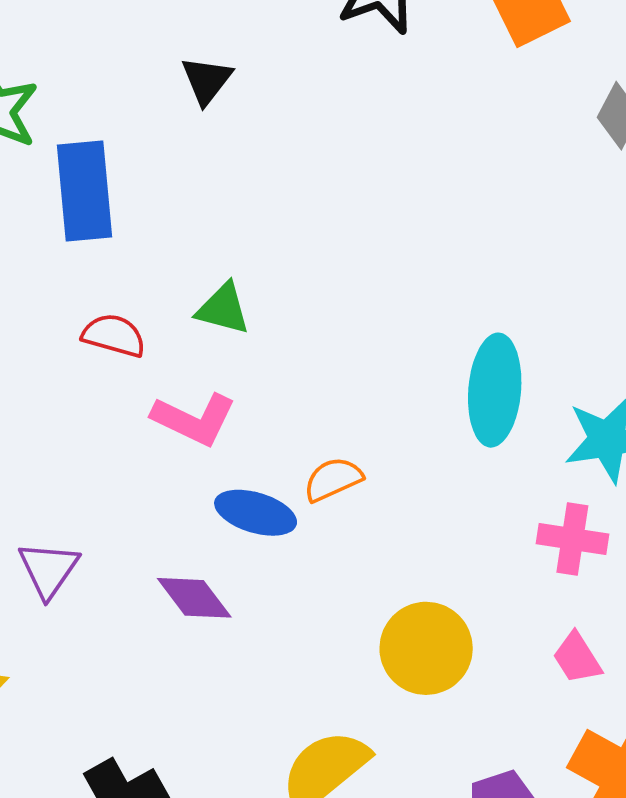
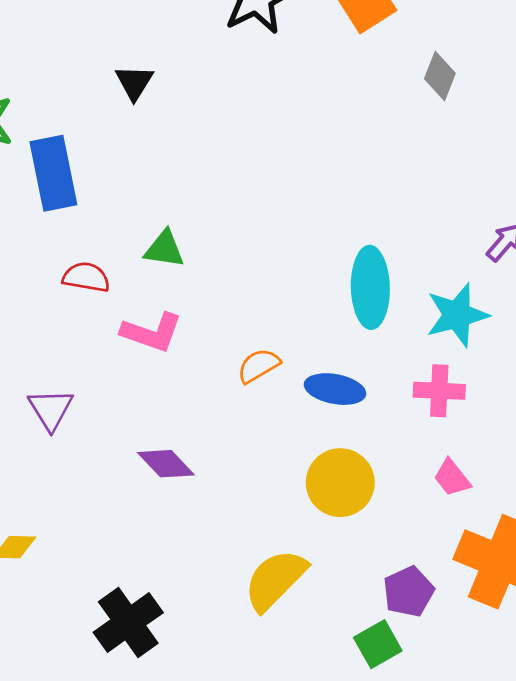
blue ellipse: (256, 513) -> (335, 389), moved
purple triangle: (48, 569) -> (51, 409), moved

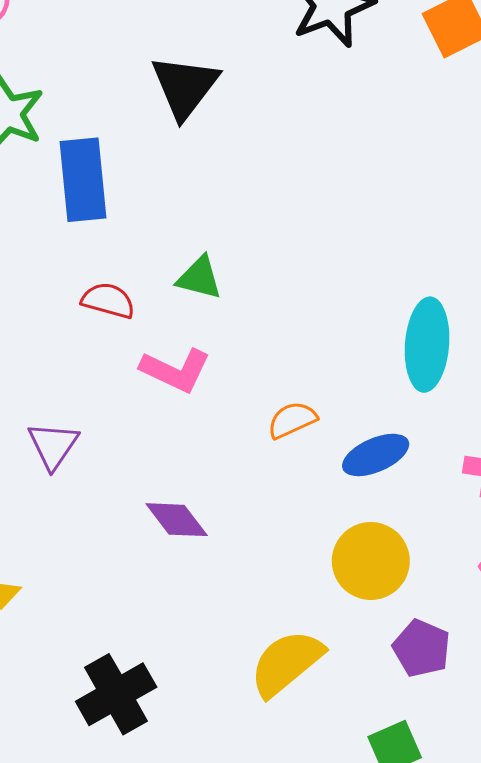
black triangle: (134, 82) -> (185, 87), size x1.6
blue ellipse: (335, 389) -> (376, 455), turned -40
purple pentagon: (408, 592) -> (421, 648), moved, turned -30

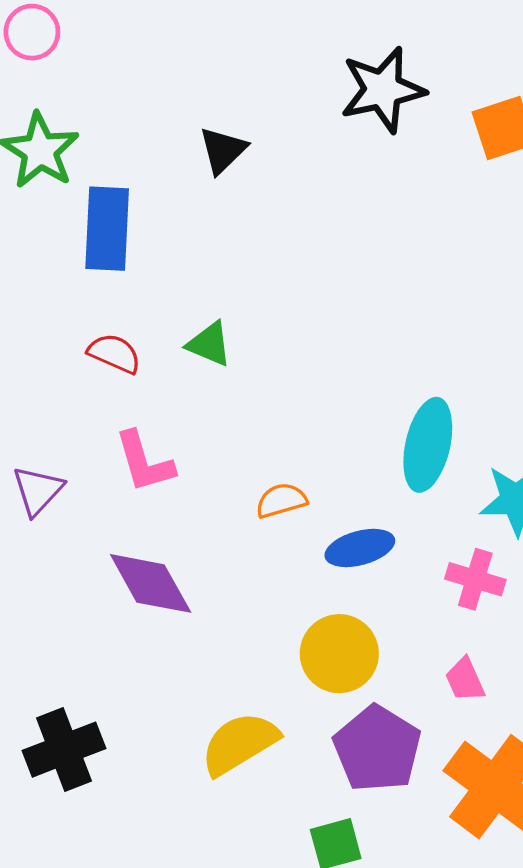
black triangle: (185, 87) -> (223, 150), size x0.7
pink L-shape: (176, 370) -> (144, 462), moved, turned 40
purple diamond: (177, 520) -> (151, 583), size x1.4
purple pentagon: (421, 648) -> (377, 749), size x1.5

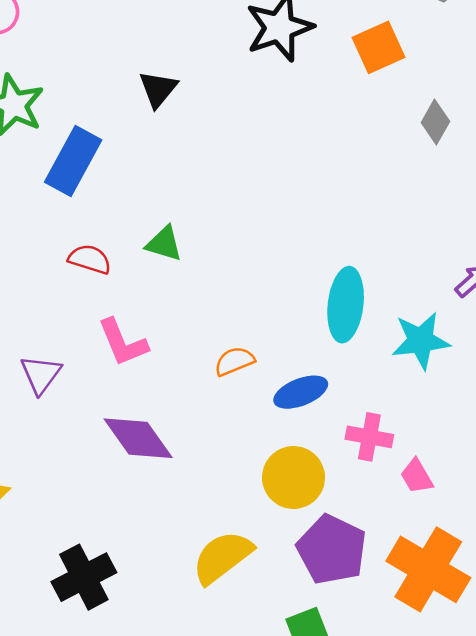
blue rectangle: (107, 229) -> (73, 161), turned 32
pink cross: (475, 579) -> (369, 437), moved
pink trapezoid: (465, 680) -> (417, 476), moved

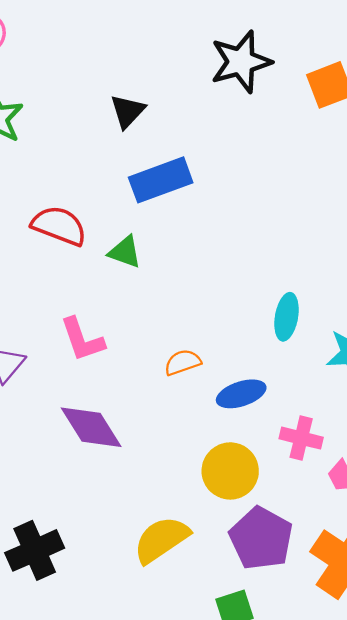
blue rectangle: (73, 161) -> (161, 180), moved, turned 38
red semicircle: (90, 259) -> (59, 226), moved, size x1.4
cyan ellipse: (346, 305) -> (286, 317), size x0.7

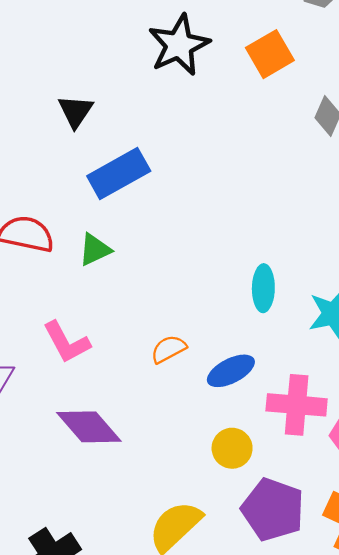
green triangle: (125, 252) -> (95, 250), turned -36
pink cross: (301, 438) -> (297, 405), size x1.4
yellow circle: (230, 471) -> (232, 448), size x0.7

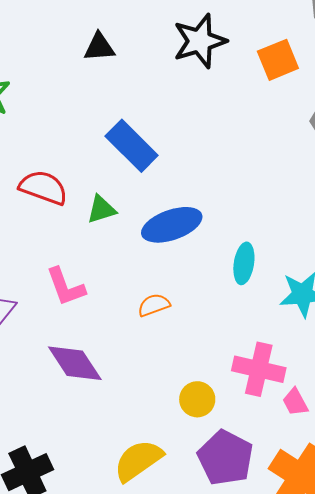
black triangle: (76, 111) -> (99, 47), moved, turned 44
blue rectangle: (119, 173) -> (132, 146), turned 66
blue ellipse: (231, 371) -> (172, 225), moved, size x1.4

